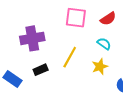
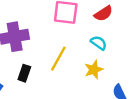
black rectangle: (41, 70) -> (24, 73), turned -48

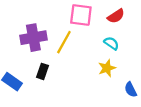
yellow line: (58, 59) -> (64, 42), moved

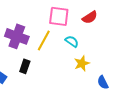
purple cross: (33, 38) -> (17, 36), turned 30
cyan semicircle: (111, 43) -> (72, 41), moved

